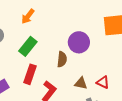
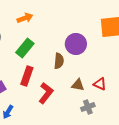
orange arrow: (28, 16) -> (25, 18), turned -147

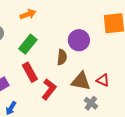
red rectangle: (27, 76) -> (30, 72), turned -48
brown triangle: (78, 85) -> (81, 81), size x1.5
gray cross: (88, 107) -> (91, 103), turned -32

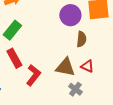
purple circle: (79, 40) -> (70, 15), moved
brown semicircle: (62, 57) -> (81, 39), moved

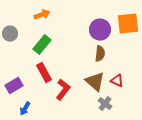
brown semicircle: (81, 39) -> (100, 54), moved
brown triangle: (65, 67) -> (95, 82), turned 30

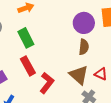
green rectangle: (42, 45) -> (26, 38), turned -66

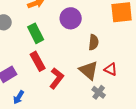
purple circle: (84, 23) -> (71, 18), moved

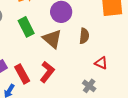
red rectangle: (38, 61) -> (22, 74), moved
brown triangle: (89, 70) -> (52, 39), moved

